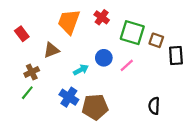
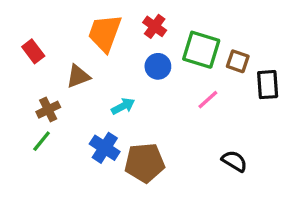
blue circle: (104, 58) -> (158, 66), moved
pink line: (127, 65) -> (208, 100), moved
black semicircle: (154, 106) -> (234, 161), turned 119

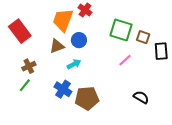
red cross: (155, 26) -> (85, 10), moved
red rectangle: (33, 51) -> (20, 31), size x1.6
blue circle: (158, 66) -> (79, 40), moved
brown triangle: (78, 76) -> (57, 46), moved

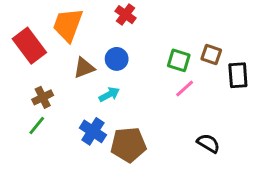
orange trapezoid: (63, 20) -> (68, 25), moved
green square: (121, 30) -> (179, 60), moved, size x0.7

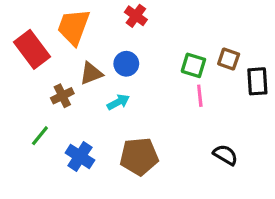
pink line: (185, 89) -> (200, 96), turned -54
brown cross: (43, 97) -> (62, 96), moved
blue cross: (93, 131) -> (80, 156), moved

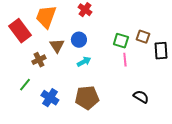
brown triangle: (91, 73) -> (57, 46), turned -42
cyan arrow: (118, 102) -> (84, 62), moved

